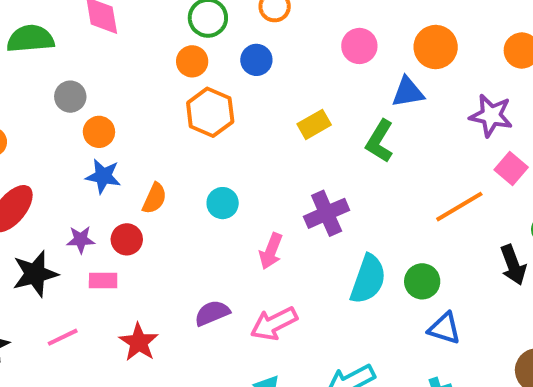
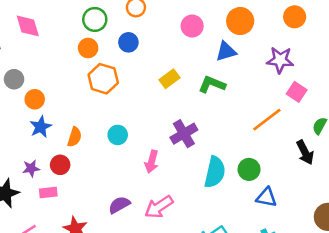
green L-shape: (380, 141) -> (212, 84), turned 88
blue star: (103, 176) -> (41, 127), turned -30

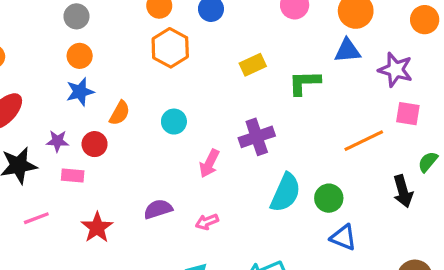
blue triangle: (226, 51) -> (347, 51), moved
gray circle: (14, 79) -> (76, 16), moved
green L-shape: (212, 84) -> (304, 83), turned -36
pink square: (297, 92) -> (408, 114), turned -36
pink arrow: (159, 207) -> (207, 222), size x0.6

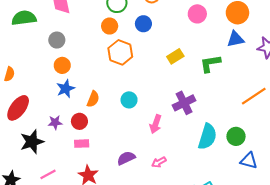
pink rectangle: (73, 176) -> (82, 144), moved

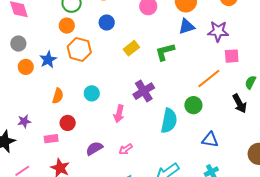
blue circle: (143, 24) -> (107, 22), moved
blue star: (66, 89) -> (48, 60), moved
red circle: (79, 121) -> (68, 123), moved
green circle: (236, 136) -> (193, 105), moved

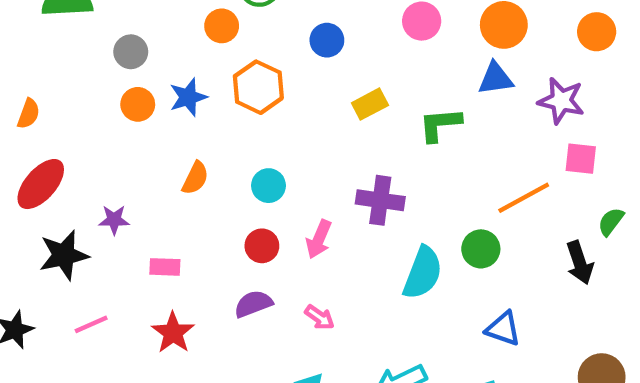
orange circle: (67, 26) -> (222, 26), moved
purple cross: (144, 91) -> (380, 200), turned 30
red circle: (68, 123) -> (262, 246), moved
pink arrow: (126, 149) -> (320, 317), turned -120

